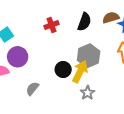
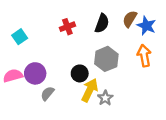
brown semicircle: (111, 18) -> (130, 19), turned -42
purple circle: (18, 57) -> (35, 73), moved
yellow arrow: (80, 72) -> (90, 90), moved

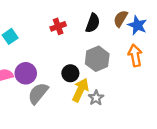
gray semicircle: (47, 93) -> (38, 93), size x1.5

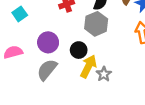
gray hexagon: (97, 59) -> (96, 24), moved
purple circle: (26, 73) -> (48, 42), moved

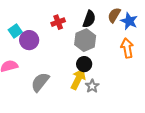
purple circle: (48, 42) -> (29, 40), moved
black circle: (79, 50) -> (84, 64), moved

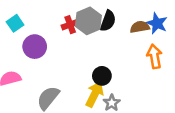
brown semicircle: (114, 15) -> (140, 27), moved, turned 49
cyan square: (15, 31) -> (15, 23), moved
gray hexagon: (85, 40) -> (88, 21), moved

